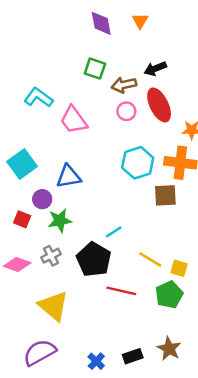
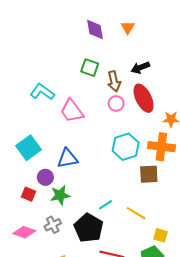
brown arrow: (124, 85) -> (114, 81), turned -90
yellow line: (150, 259) -> (136, 213), moved

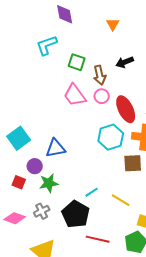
purple diamond: (95, 30) -> (65, 14), moved
cyan L-shape: (42, 92) -> (47, 45), moved, turned -55
red ellipse: (144, 98) -> (126, 109), moved
pink trapezoid: (72, 111) -> (75, 95), moved

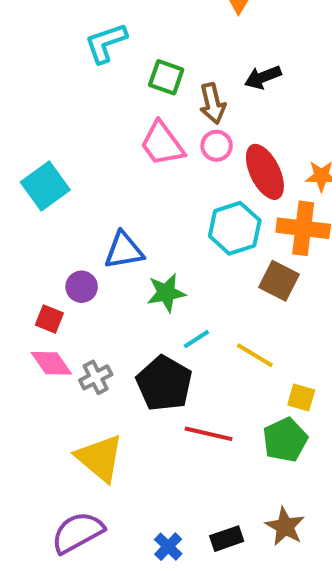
cyan square: (19, 138) -> (45, 186), moved
brown square: (133, 163) -> (279, 281), turned 30
green star: (49, 183) -> (166, 293), moved
pink diamond: (15, 218) -> (51, 363), moved, turned 35

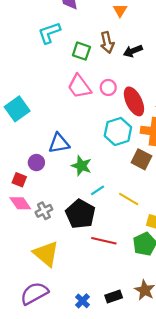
brown arrow: (213, 103) -> (107, 42), moved
green star: (166, 293) -> (81, 166), turned 30

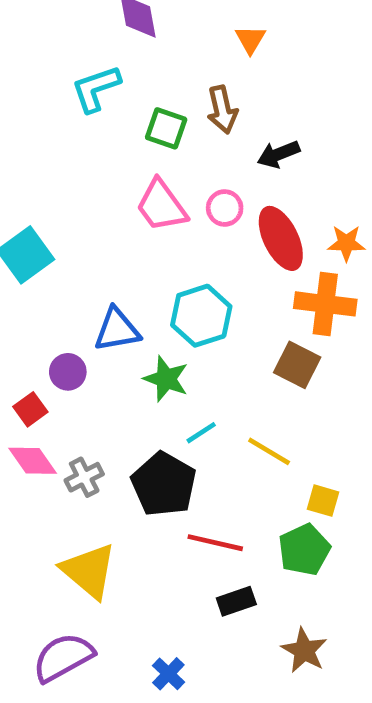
black arrow: (133, 51) -> (278, 154), moved
cyan hexagon: (118, 131) -> (201, 316), moved
red square: (19, 180) -> (30, 409), turned 32
black rectangle: (114, 297) -> (236, 601), moved

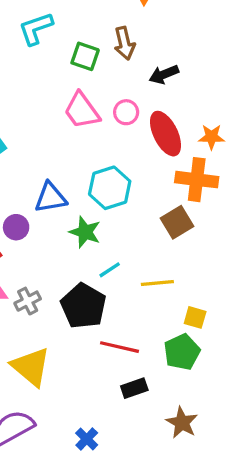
brown square: (297, 365) -> (177, 222), turned 32
yellow line: (269, 451) -> (157, 283), turned -36

